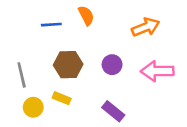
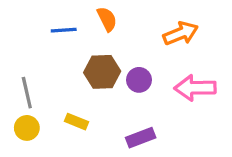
brown hexagon: (68, 65) -> (102, 72), moved
yellow circle: (33, 107) -> (27, 128), moved
purple rectangle: (113, 111) -> (141, 138), turned -60

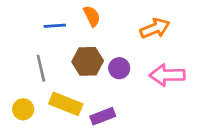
gray line: (27, 93) -> (41, 68), moved
yellow rectangle: (76, 122) -> (66, 104), size x1.6
purple rectangle: (141, 138) -> (103, 116), moved

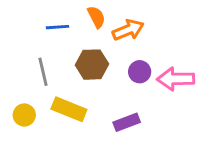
orange arrow: (155, 28) -> (128, 30), moved
purple circle: (119, 68) -> (140, 72), moved
purple rectangle: (103, 116) -> (127, 122), moved

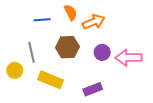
yellow circle: (24, 115) -> (15, 70), moved

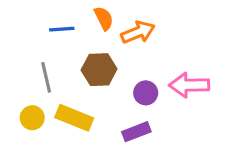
purple circle: (102, 52) -> (146, 93), moved
yellow circle: (15, 70) -> (32, 118), moved

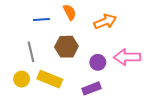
orange arrow: (138, 32) -> (105, 22), moved

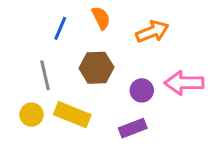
blue line: (41, 20) -> (60, 28), turned -63

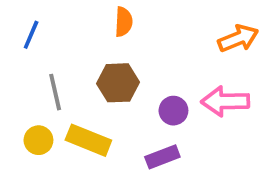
orange semicircle: (101, 18) -> (124, 22), turned 30
blue line: (60, 28) -> (31, 35), moved
orange arrow: (152, 31) -> (238, 38), moved

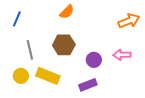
orange semicircle: (124, 22) -> (67, 12), turned 42
pink arrow: (225, 101) -> (122, 55), size x0.7

